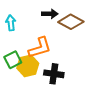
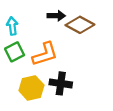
green square: (13, 60) -> (15, 52), moved
yellow hexagon: (28, 66) -> (31, 88), moved

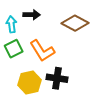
black arrow: (56, 16) -> (32, 15), moved
orange L-shape: (45, 54) -> (42, 51), turned 75

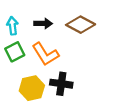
black arrow: (32, 15) -> (43, 23), moved

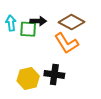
green square: (15, 52) -> (28, 29), moved, turned 30
orange L-shape: (45, 54) -> (66, 43), moved

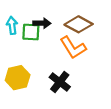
black cross: (54, 74) -> (60, 82), turned 30
yellow hexagon: (28, 79) -> (18, 78), moved

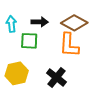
green square: (31, 32) -> (29, 41), moved
orange L-shape: (73, 48) -> (69, 45), turned 35

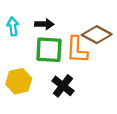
brown diamond: (74, 23) -> (97, 35), moved
green square: (29, 41) -> (49, 50), moved, size x1.4

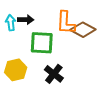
black arrow: (44, 24) -> (26, 20), moved
orange L-shape: (77, 50) -> (66, 23), moved

